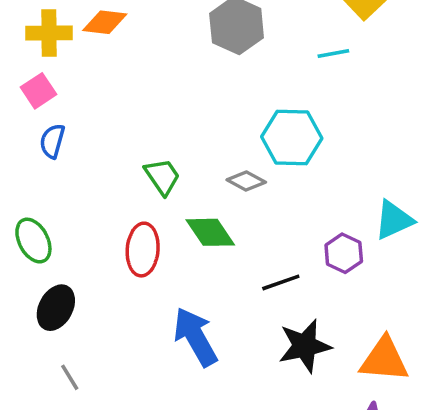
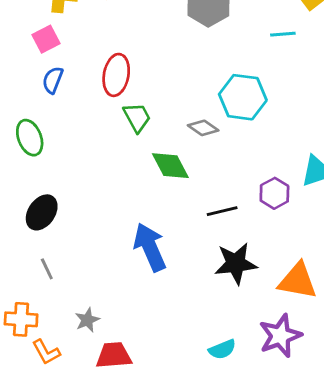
green ellipse: (33, 241) -> (30, 138), moved
red ellipse: (143, 250) -> (116, 75), moved

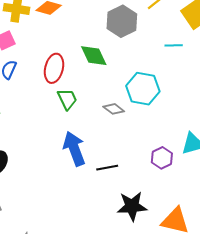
green diamond: (170, 166) -> (94, 56), moved
black line: (222, 211) -> (107, 168), moved
blue arrow: (150, 247) -> (74, 149), moved

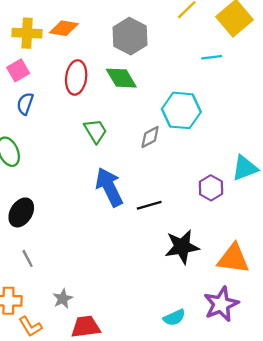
gray hexagon: (122, 21) -> (130, 36), moved
red ellipse: (54, 68) -> (76, 77), moved
gray diamond: (114, 109) -> (150, 137), turned -60

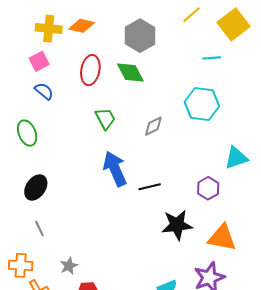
blue semicircle: (25, 104) -> (44, 91), turned 108
cyan hexagon: (181, 110) -> (202, 104), moved
purple hexagon: (211, 188) -> (208, 188), moved

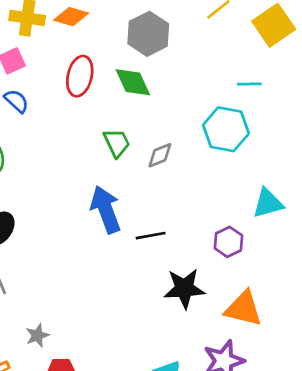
cyan line: (212, 58) -> (249, 84), moved
green trapezoid: (105, 118) -> (117, 143), moved

